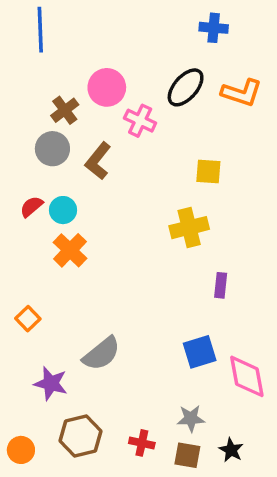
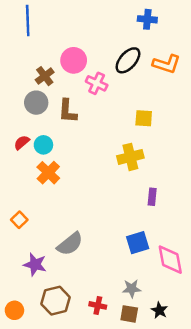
brown L-shape: (98, 161) -> (68, 111), turned -35

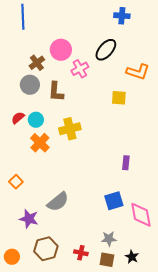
orange L-shape: (167, 64) -> (138, 72), moved
pink cross: (97, 83) -> (80, 69), turned 36
yellow cross: (130, 157) -> (70, 129), moved

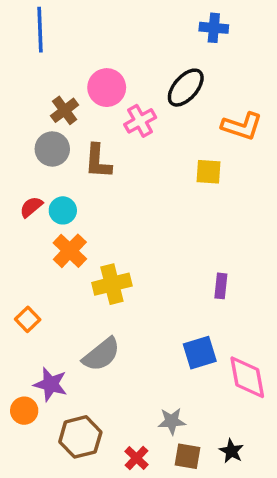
yellow cross: (70, 129) -> (112, 284), moved
gray star: (109, 239) -> (172, 421), moved
red cross: (81, 253) -> (137, 458), moved, turned 32
orange circle: (12, 257) -> (24, 411), moved

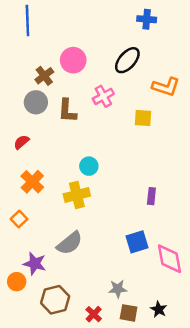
pink cross: (140, 121) -> (103, 96), moved
cyan circle: (63, 210) -> (89, 166), moved
orange cross: (70, 251) -> (32, 182), moved

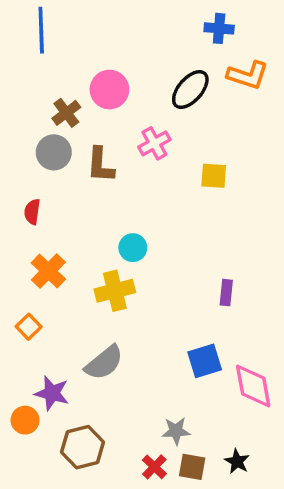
orange L-shape: (166, 87) -> (248, 75), moved
red semicircle: (21, 142) -> (32, 212), turned -42
red cross: (94, 314) -> (154, 467), moved

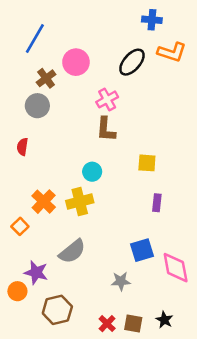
blue line: (41, 30) -> (35, 38), moved, turned 32
brown L-shape: (100, 165) -> (106, 129), moved
yellow square: (214, 176) -> (147, 163), moved
orange cross: (48, 271) -> (44, 202), moved
gray star: (176, 431) -> (121, 281), moved

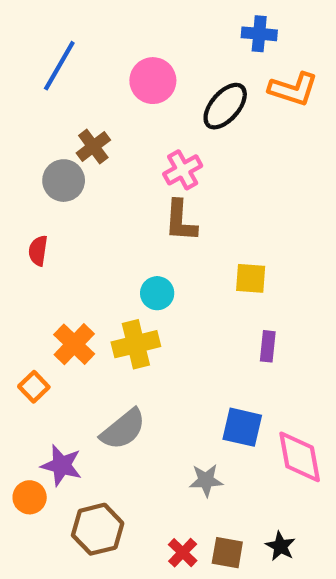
pink circle: (76, 62) -> (153, 81), moved
brown cross: (46, 78) -> (93, 146), moved
blue square: (142, 250) -> (242, 427), turned 30

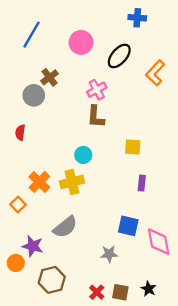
orange L-shape: (293, 89) -> (155, 73), moved, turned 115

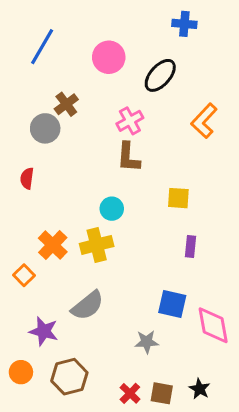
orange L-shape: (155, 73) -> (204, 121), moved
orange circle: (16, 263) -> (21, 372), moved

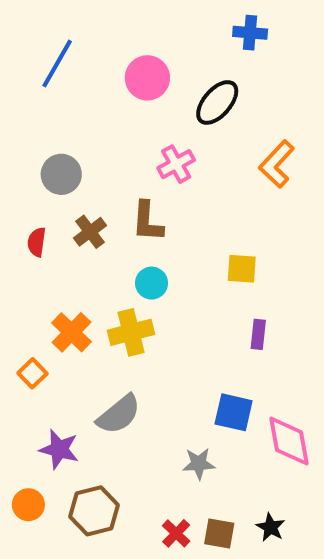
brown cross: (66, 104) -> (90, 232), moved
brown L-shape: (128, 157) -> (147, 222), moved

